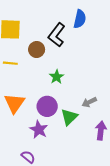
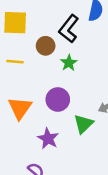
green star: (57, 77) -> (69, 63), moved
purple circle: (47, 106) -> (58, 99), moved

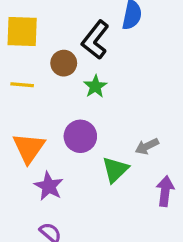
purple star: (48, 139) -> (49, 186), moved

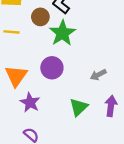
green star: (95, 86) -> (62, 33), size x1.6
green triangle: (115, 170) -> (79, 107), moved

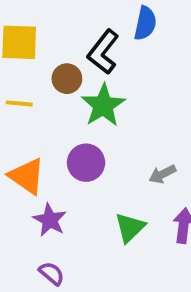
orange triangle: (16, 76) -> (27, 176), turned -30

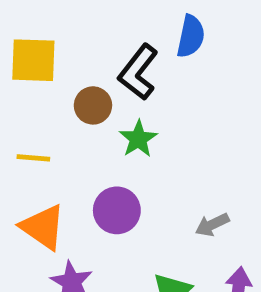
yellow line: (19, 103) -> (33, 158), moved
green star: (103, 105) -> (138, 139), size x0.7

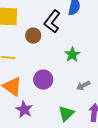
green star: (138, 139) -> (72, 55), moved

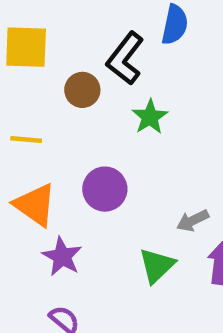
green star: (72, 55) -> (150, 117), moved
gray arrow: (83, 86) -> (193, 221), moved

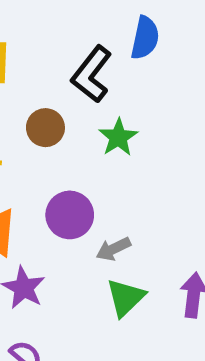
brown circle: (82, 90) -> (45, 128), moved
gray arrow: (193, 221) -> (113, 249), moved

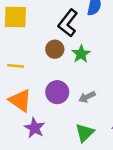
brown circle: (45, 128) -> (55, 49), moved
gray arrow: (113, 249) -> (87, 97), moved

